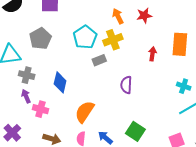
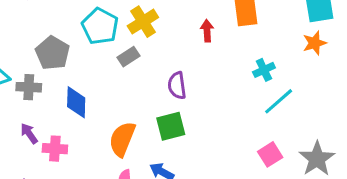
gray pentagon: (40, 39) -> (53, 53), moved
gray cross: (27, 75) -> (29, 87), moved
cyan cross: (184, 86) -> (264, 70), turned -32
green square: (135, 131) -> (171, 126), moved, turned -36

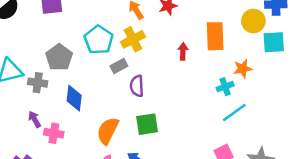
orange star: (315, 43) -> (243, 69), moved
purple semicircle: (177, 86) -> (137, 86), moved

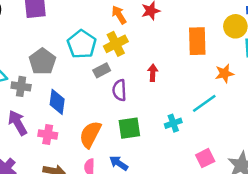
red arrow: (183, 51) -> (153, 73), moved
cyan cross: (225, 87) -> (173, 123), moved
cyan line: (234, 112) -> (204, 103), moved
purple arrow: (34, 119) -> (18, 123), size x1.5
pink cross: (54, 133) -> (48, 134), moved

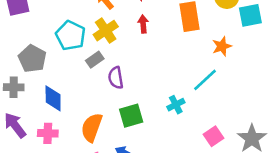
red arrow: (153, 73) -> (143, 24), moved

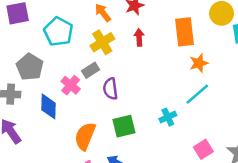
cyan pentagon: (71, 35) -> (58, 32), moved
orange star: (222, 46) -> (199, 63), moved
pink cross: (48, 133) -> (71, 85), moved, turned 36

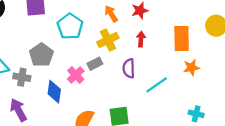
purple semicircle: (110, 89) -> (129, 68), moved
cyan line: (197, 94) -> (157, 85), moved
cyan cross: (168, 117) -> (196, 114), moved, turned 32

